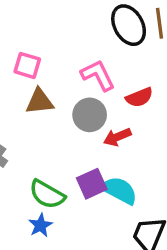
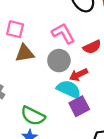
purple square: (92, 184) -> (79, 106), moved
cyan semicircle: (119, 190) -> (69, 89), moved

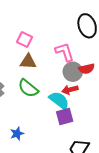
gray circle: (59, 61) -> (73, 72), moved
green semicircle: (33, 116) -> (28, 88), moved

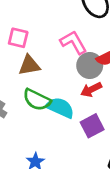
cyan semicircle: (59, 100) -> (60, 108), moved

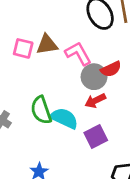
brown triangle: (29, 65) -> (47, 44), moved
green semicircle: (37, 100) -> (41, 110), turned 44

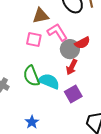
brown triangle: (47, 44) -> (41, 16), moved
pink square: (23, 48) -> (34, 40), moved
red arrow: (95, 101) -> (72, 67), turned -35

